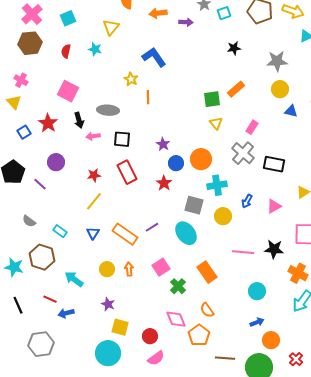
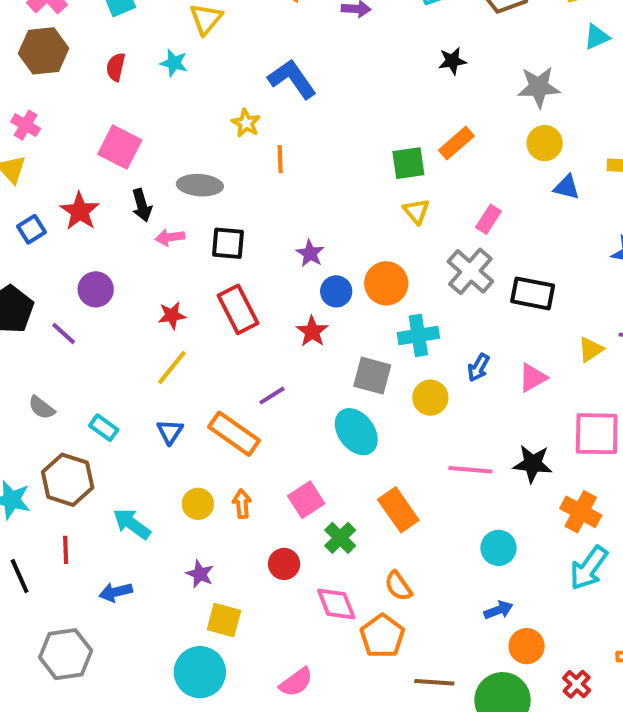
purple line: (152, 227) -> (272, 396), moved
red line: (50, 299) -> (66, 550), moved, turned 64
red circle: (150, 336) -> (284, 564), moved

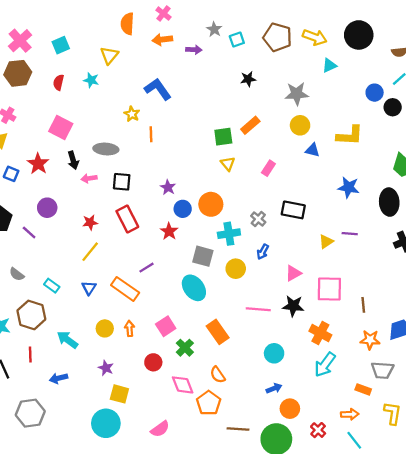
blue square: (32, 229) -> (11, 174), turned -35
gray cross: (470, 271) -> (258, 219), moved, size x0.6
pink triangle: (533, 378) -> (293, 273), moved

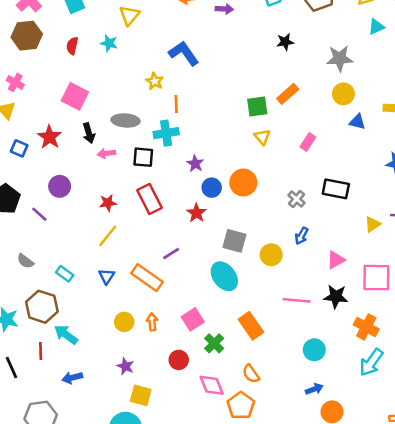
cyan cross: (229, 234) -> (166, 133), moved
cyan arrow: (67, 340) -> (66, 335), moved

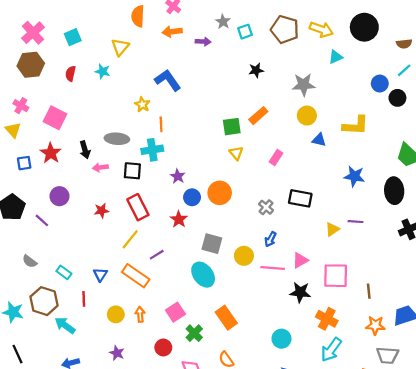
pink square: (75, 96) -> (55, 118), moved
blue square: (19, 148) -> (24, 163), turned -32
yellow line: (108, 236) -> (130, 239), moved
pink line: (297, 300) -> (273, 268), moved
red line: (41, 351) -> (84, 299), moved

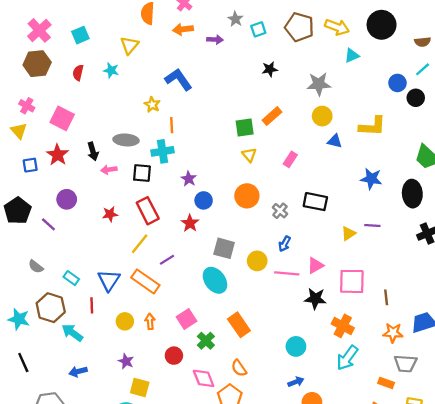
orange circle: (220, 193) -> (247, 196), moved
blue triangle: (100, 275) -> (109, 280), size x1.5

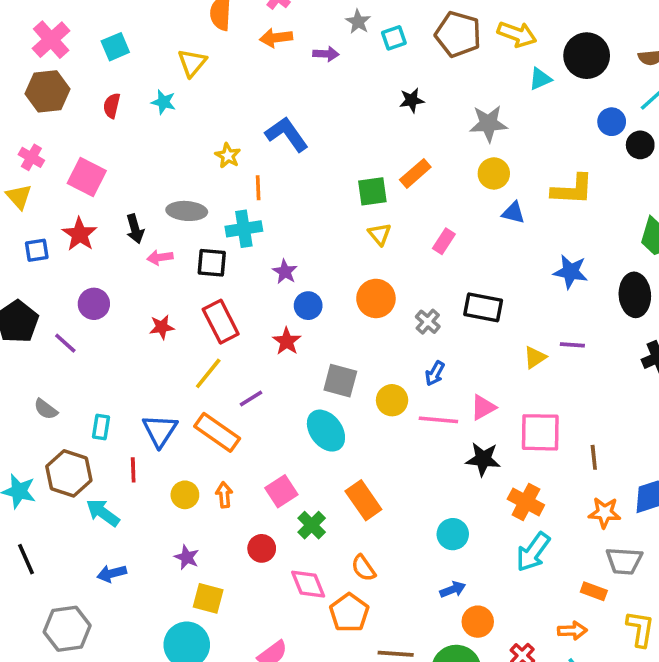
black circle: (382, 25) -> (587, 56), moved
blue L-shape: (178, 80) -> (287, 134), moved
cyan rectangle: (71, 278) -> (101, 427), turned 63

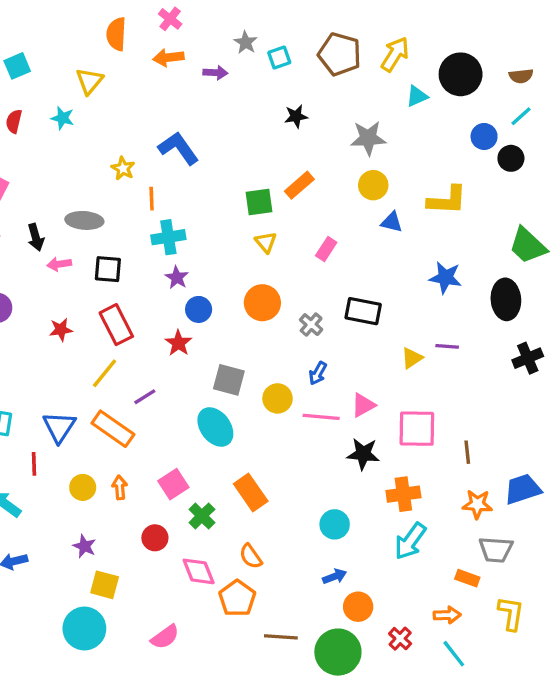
yellow arrow: (517, 34) -> (395, 54), turned -78
cyan cross: (244, 229) -> (168, 237), moved
orange cross: (526, 502) -> (403, 494), turned -36

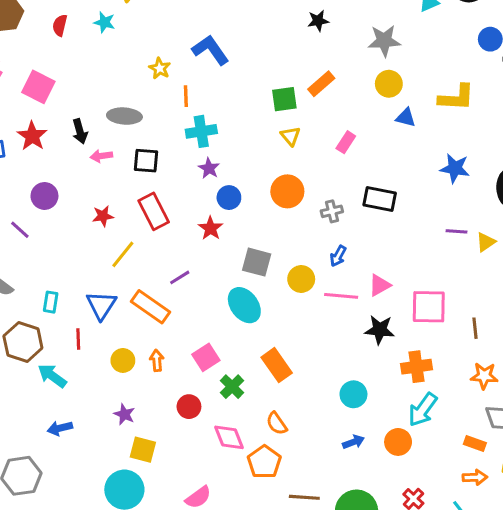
gray cross: (311, 325) -> (332, 211), turned 35
yellow triangle: (412, 358) -> (486, 242), moved
yellow line: (105, 373) -> (123, 254), moved
orange circle: (358, 607) -> (398, 442), moved
orange arrow: (447, 615) -> (475, 477), moved

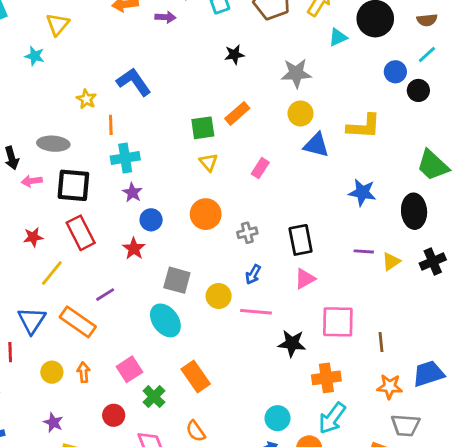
blue triangle: (406, 118) -> (316, 145), size x1.4
black square: (146, 161) -> (73, 185), size x1.4
black rectangle: (380, 199) -> (301, 240), moved, turned 68
pink triangle: (380, 285) -> (305, 279), moved
cyan circle: (353, 394) -> (278, 418), moved

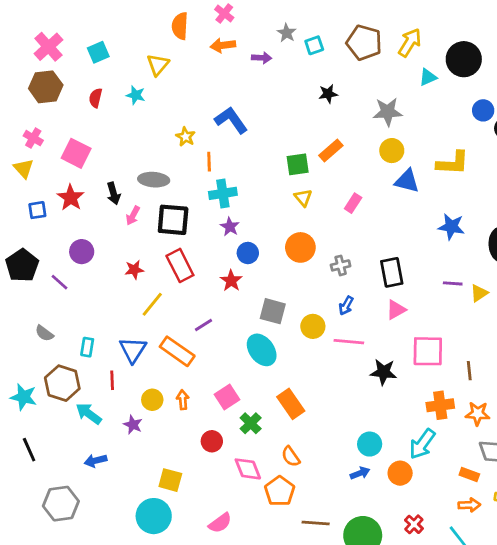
pink arrow: (32, 181) -> (133, 216), turned -54
orange cross: (326, 378) -> (440, 405), moved
purple star: (53, 422) -> (133, 425), moved

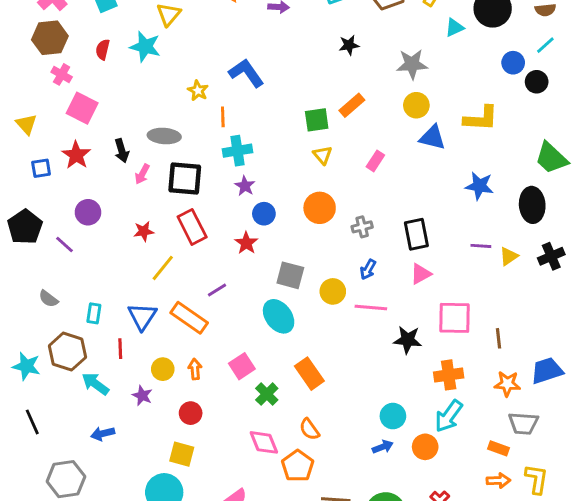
cyan star: (136, 95) -> (145, 47), size x1.5
pink cross: (33, 138) -> (62, 74), moved
orange cross: (440, 405) -> (449, 375), moved
red circle: (212, 441) -> (191, 413), moved

